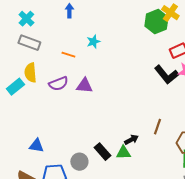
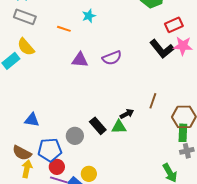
yellow semicircle: (30, 73) -> (26, 47), turned -36
purple semicircle: (58, 84) -> (112, 58), moved

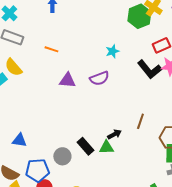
cyan star: (89, 16) -> (112, 51), moved

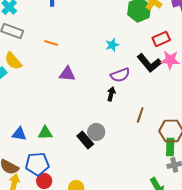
purple semicircle: (99, 78) -> (120, 75), moved
black arrow: (114, 134) -> (111, 94), moved, turned -48
green triangle: (106, 147) -> (45, 133), moved
gray circle: (62, 156) -> (96, 132), moved

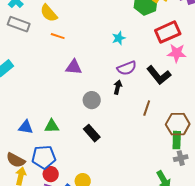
red rectangle: (161, 39) -> (168, 32), size x1.4
yellow semicircle: (13, 61) -> (49, 13), moved
black L-shape: (149, 63) -> (159, 75), moved
gray circle: (96, 132) -> (92, 100), moved

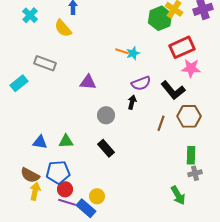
gray rectangle: (19, 24) -> (45, 63), moved
orange line: (58, 36) -> (122, 51), moved
brown hexagon: (178, 124) -> (189, 116), moved

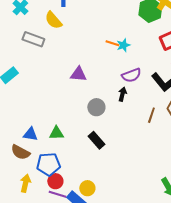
gray rectangle: (45, 63) -> (33, 39), moved
brown semicircle: (30, 175) -> (20, 152), moved

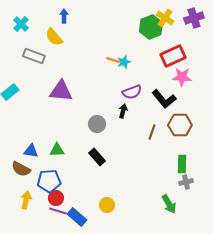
purple triangle: (78, 74) -> (61, 91), moved, size x1.4
yellow circle: (87, 188) -> (107, 205), moved

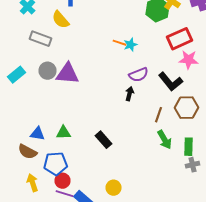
gray circle: (97, 124) -> (48, 71), moved
yellow arrow: (26, 200) -> (32, 183), turned -30
green arrow: (169, 204) -> (164, 140), moved

